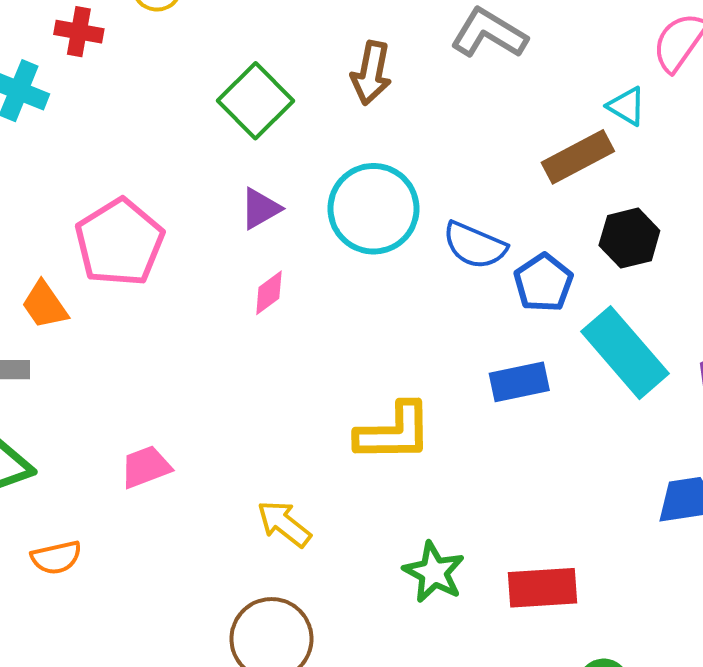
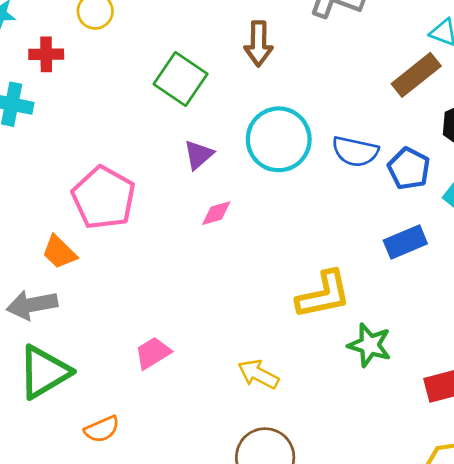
pink diamond: (269, 293) -> (216, 213), turned 32
green star: (434, 572) -> (370, 345), moved

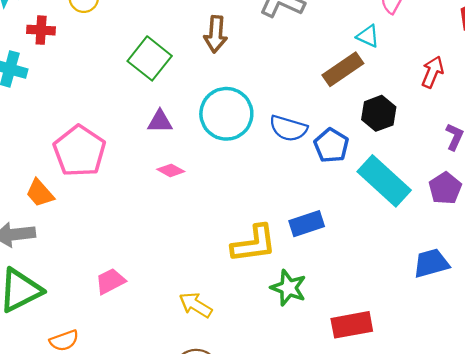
purple triangle: (199, 155) -> (160, 122), turned 36
pink diamond: (216, 213) -> (171, 170), turned 40
blue rectangle: (405, 242) -> (307, 224), moved

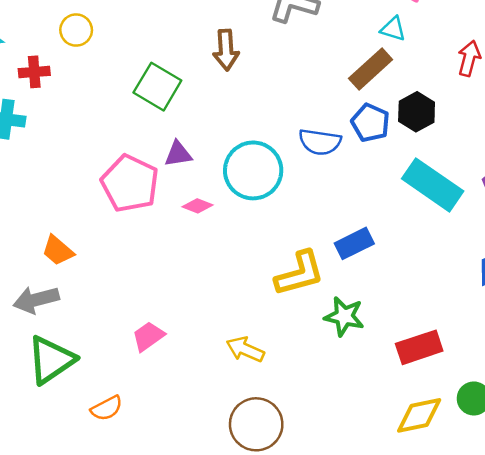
cyan circle: (226, 114) -> (253, 170), moved
blue pentagon: (331, 146) -> (370, 123), moved
pink pentagon: (79, 151) -> (130, 183), moved

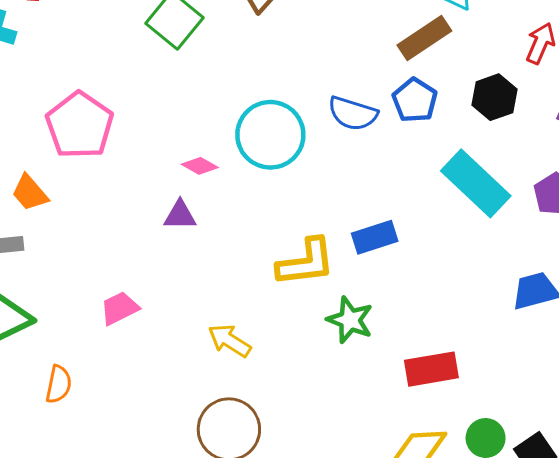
black hexagon: (417, 112) -> (494, 97), moved
purple triangle: (178, 154) -> (180, 215), moved
pink pentagon: (130, 183) -> (80, 125), moved
orange semicircle: (107, 408) -> (59, 384), turned -60

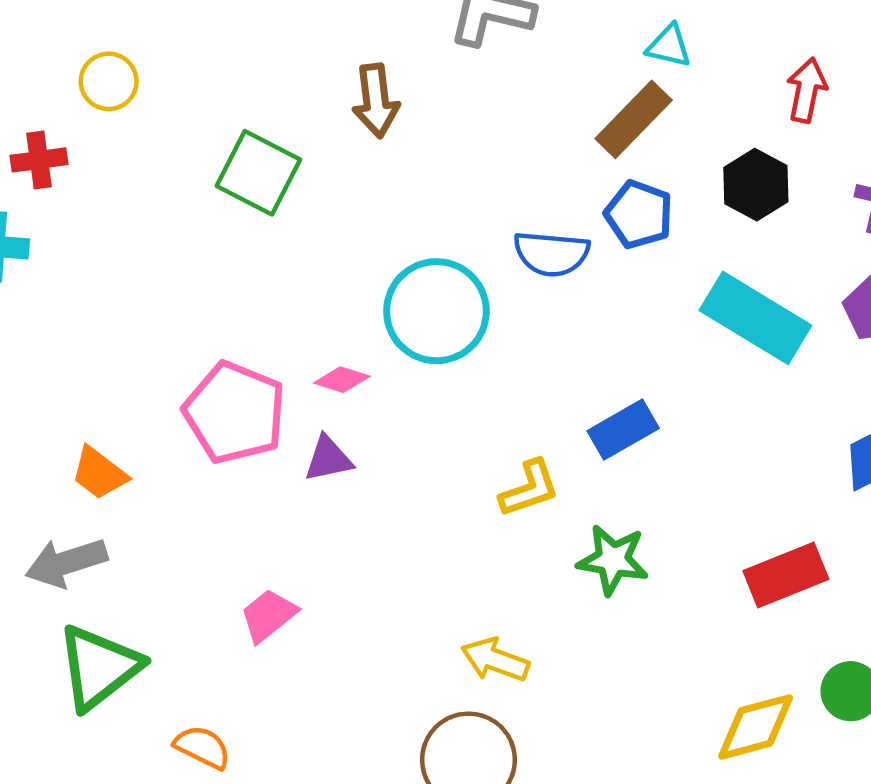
pink pentagon: (80, 125) -> (235, 413), moved
yellow L-shape: (306, 262) -> (529, 488), size x0.7
yellow arrow: (229, 341) -> (495, 660), moved
red rectangle: (431, 369) -> (786, 575), moved
orange semicircle: (59, 384) -> (202, 747), turned -63

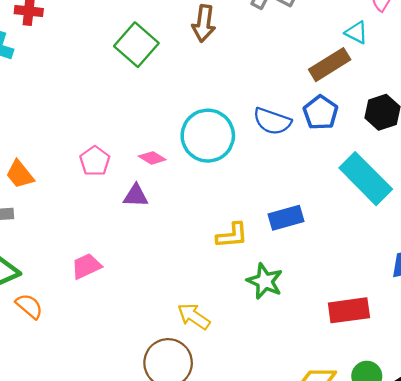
pink pentagon: (235, 413) -> (95, 161), size x0.6
orange semicircle: (202, 747) -> (29, 306), moved

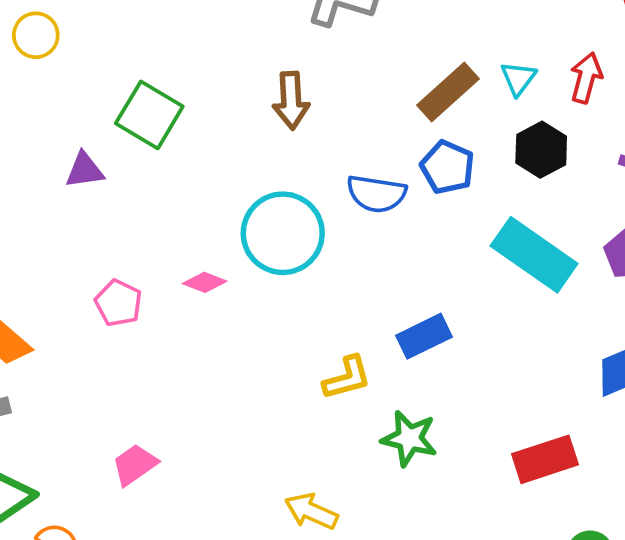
brown arrow: (204, 23) -> (291, 100), moved
cyan triangle: (356, 33) -> (518, 78), moved, turned 50
purple triangle: (136, 196) -> (85, 170), moved

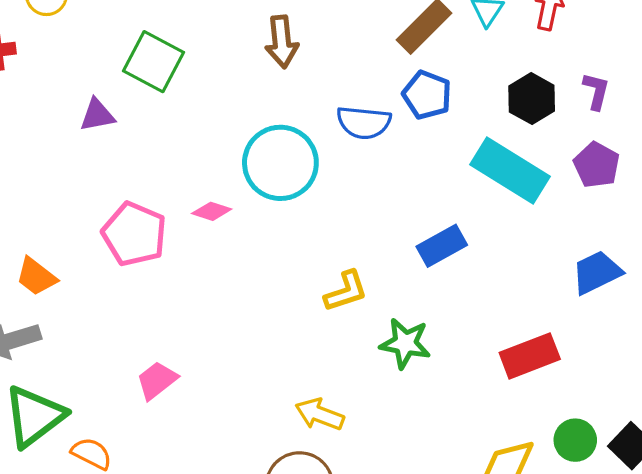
black hexagon: (541, 150) -> (532, 99), moved
pink pentagon: (118, 303) -> (134, 234), size x1.5
blue rectangle: (424, 336) -> (442, 246), moved

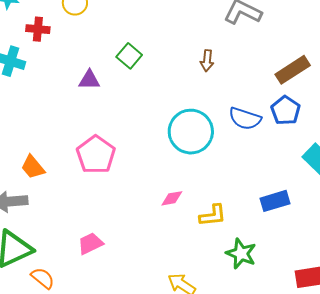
brown arrow: (282, 42) -> (207, 61), size x0.7
green square: (153, 62) -> (129, 56), size x0.7
pink diamond: (212, 211) -> (172, 198), moved, turned -40

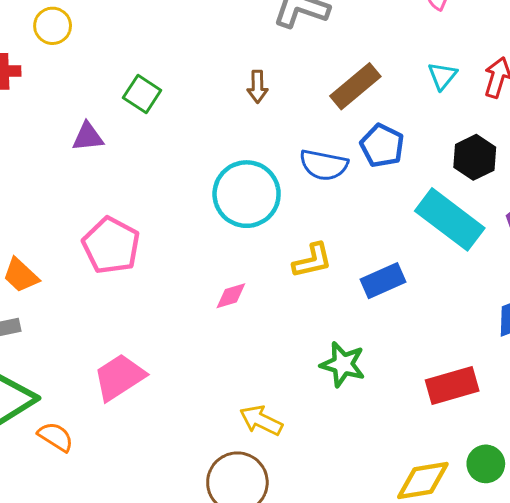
brown rectangle: (293, 70) -> (355, 86), moved
yellow L-shape: (213, 215) -> (312, 261), moved
pink trapezoid: (90, 244) -> (119, 377), size x1.4

